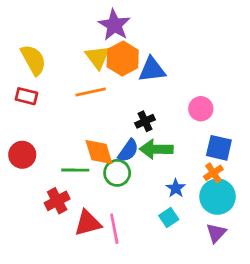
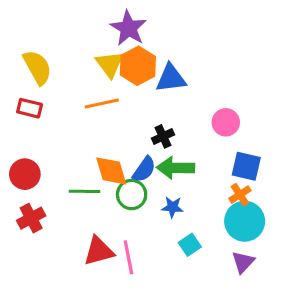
blue star: (176, 188) -> (172, 207), moved, turned -30
red cross: (57, 201) -> (31, 218), moved

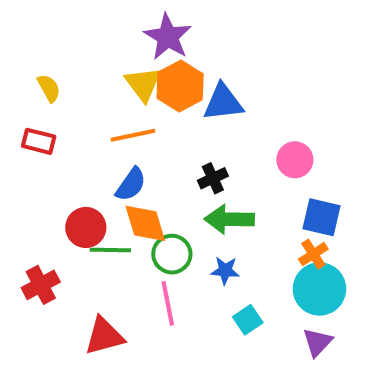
yellow semicircle: (37, 67) -> (49, 88), size x0.6
blue semicircle: (144, 169) -> (131, 184), moved
red circle: (25, 174) -> (86, 227), moved
red triangle: (99, 251) -> (104, 336), moved
pink line: (128, 257) -> (168, 303), moved

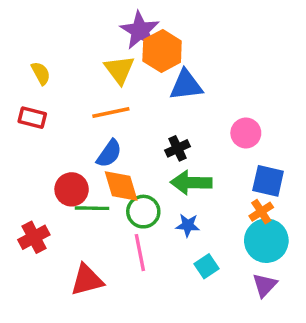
orange hexagon: (180, 86) -> (162, 51), moved

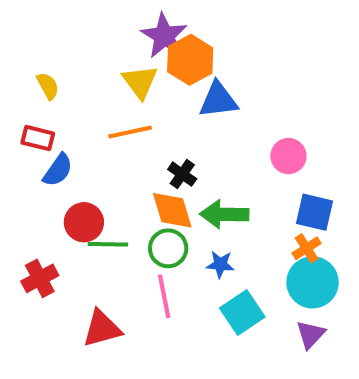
black cross: (177, 148) -> (182, 174), moved, turned -30
blue semicircle: (109, 154) -> (58, 170), moved
orange diamond: (121, 186) -> (172, 210), moved
cyan square: (207, 266) -> (242, 312), size x1.5

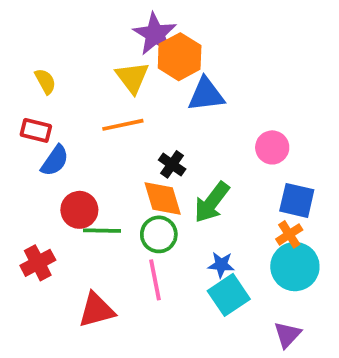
green arrow: (224, 214) -> (212, 202), turned -54
blue star: (220, 264) -> (221, 265), moved
purple triangle: (311, 335) -> (287, 335), moved

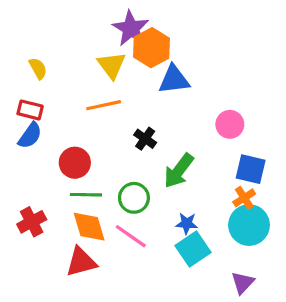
blue semicircle: (55, 161) -> (30, 136), moved
orange diamond: (163, 199) -> (89, 227), moved
red circle: (79, 210) -> (75, 163), moved
pink line: (155, 280) -> (131, 236), turned -44

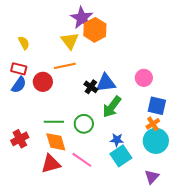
blue triangle: (174, 80) -> (106, 83), moved
red circle: (75, 163) -> (43, 82), moved
pink line: (131, 236) -> (82, 160), moved

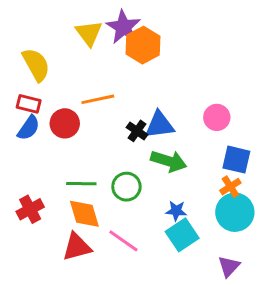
yellow triangle: (70, 41) -> (89, 33), moved
yellow semicircle: (24, 43) -> (36, 65), size x1.6
green arrow: (112, 107) -> (169, 161), turned -110

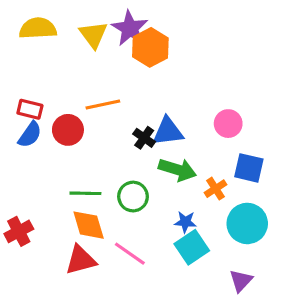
yellow semicircle: (36, 65) -> (38, 28), moved, turned -64
orange cross: (230, 187) -> (216, 189), moved
red cross: (30, 209) -> (19, 231), moved

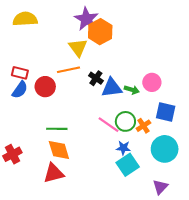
yellow triangle: (93, 35) -> (78, 48), moved
black cross: (144, 138) -> (96, 78), moved
green arrow: (177, 170) -> (132, 90), moved, size x0.6
green circle: (133, 197) -> (125, 121), moved
pink line: (130, 254) -> (109, 125), moved

